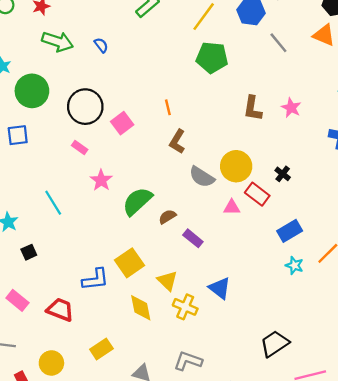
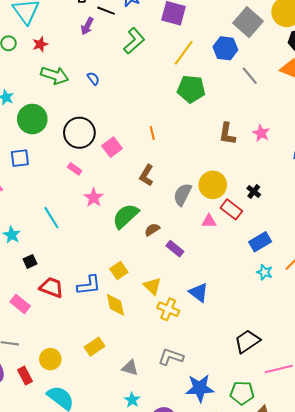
brown L-shape: (177, 141) -> (147, 175), moved
gray semicircle: (202, 177) -> (182, 194), turned 85
yellow square: (130, 263) -> (119, 270), size x0.7
yellow diamond: (141, 308) -> (115, 305), moved
red trapezoid: (60, 310) -> (52, 287), moved

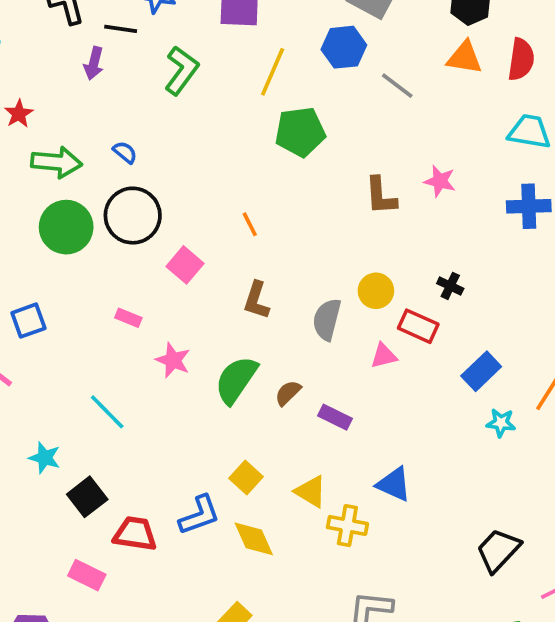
green circle: (32, 119) -> (66, 227), moved
black circle: (79, 133) -> (133, 216), moved
yellow circle: (213, 185) -> (376, 291), size x0.7
black square: (30, 261) -> (87, 497), size x1.5

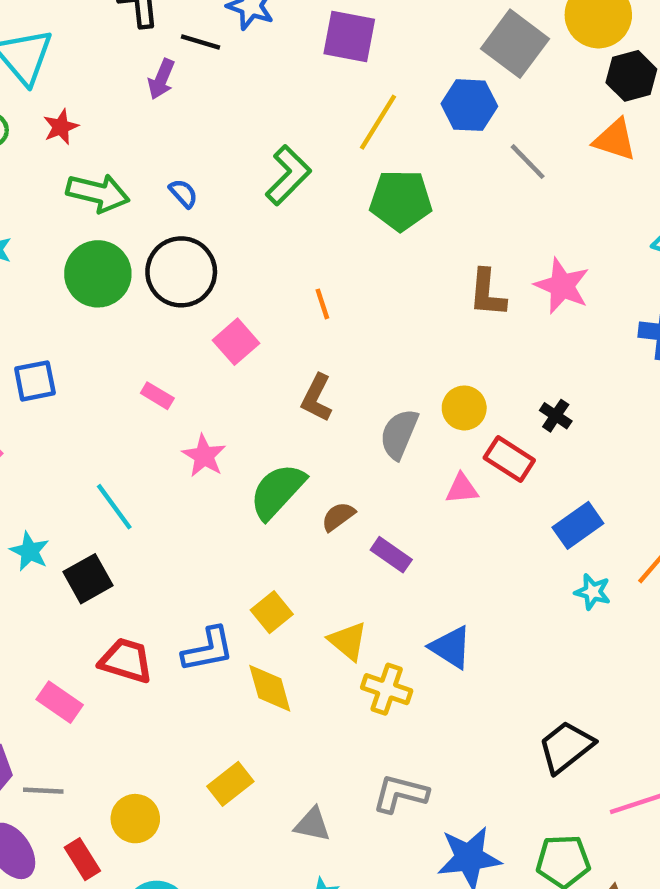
green L-shape: (182, 70) -> (288, 175), moved
pink star: (440, 181) -> (562, 286), size x1.4
black square: (87, 497) -> (88, 579), moved

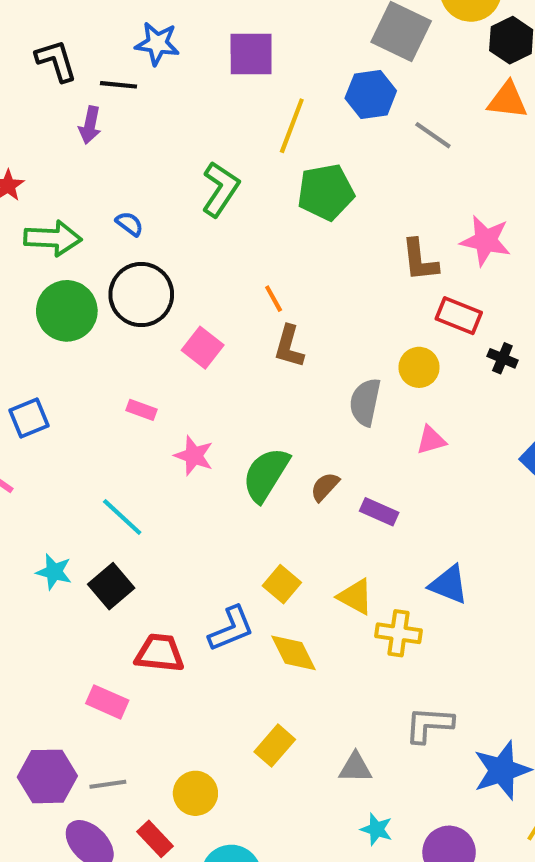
brown L-shape: (317, 398) -> (289, 346), moved
red rectangle: (509, 459) -> (459, 316), moved

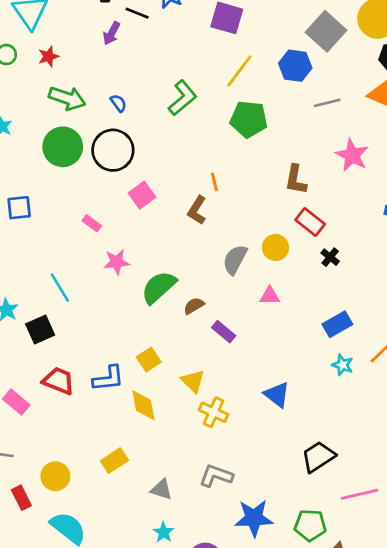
gray line: (433, 135) -> (327, 103), turned -65
pink star: (486, 241) -> (352, 155), moved
orange line: (274, 299) -> (214, 182), moved
pink star: (194, 456) -> (117, 262), turned 30
blue triangle: (449, 585) -> (277, 395), moved

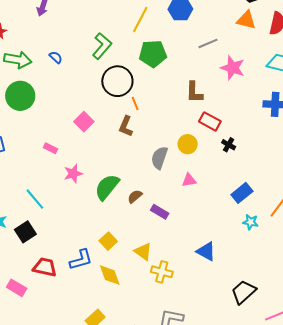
gray line: (327, 103) -> (208, 43), moved
black circle: (113, 150) -> (117, 81), moved

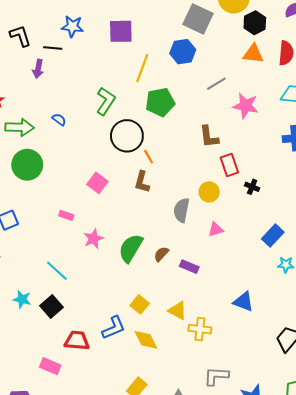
red rectangle: (210, 121) -> (229, 165), turned 50

